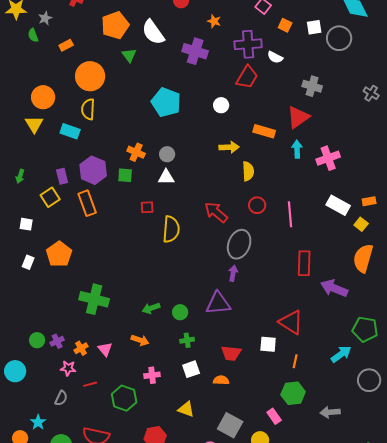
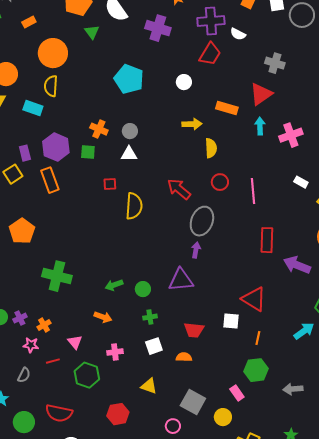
white rectangle: (338, 205) -> (301, 182), size x0.6
pink triangle: (105, 349) -> (75, 342), moved

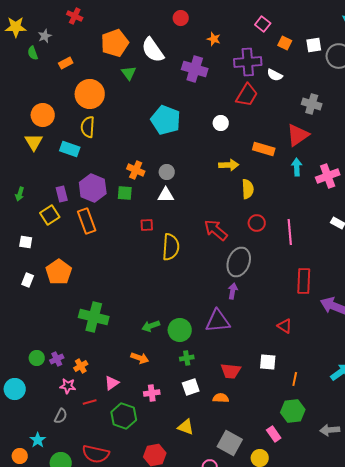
green circle: (143, 289) -> (180, 330), size x1.5
red triangle: (254, 299) -> (285, 326), moved, size x0.6
pink triangle: (75, 342) -> (112, 383), turned 35

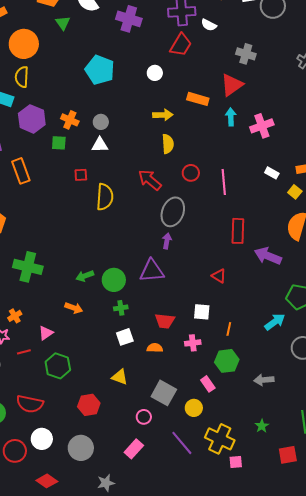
purple hexagon: (93, 188) -> (32, 119), moved
yellow semicircle: (248, 189) -> (168, 144), moved
pink cross: (152, 393) -> (193, 343), moved

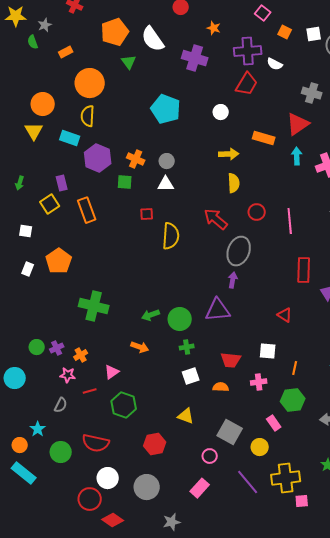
yellow cross: (220, 439) -> (286, 478), turned -32
red circle: (15, 451) -> (90, 499), moved

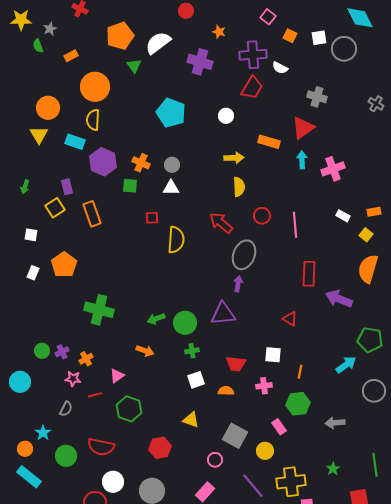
white semicircle: (153, 39) -> (158, 43), turned 88

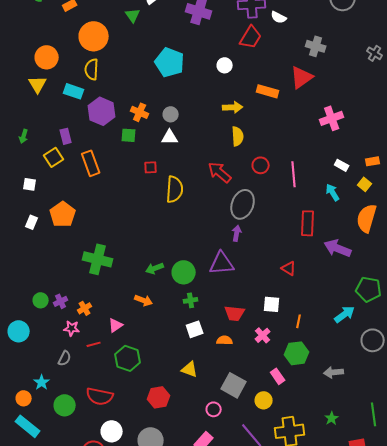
cyan arrow: (302, 160) -> (333, 192), moved, turned -30
pink cross: (264, 386) -> (263, 335), turned -35

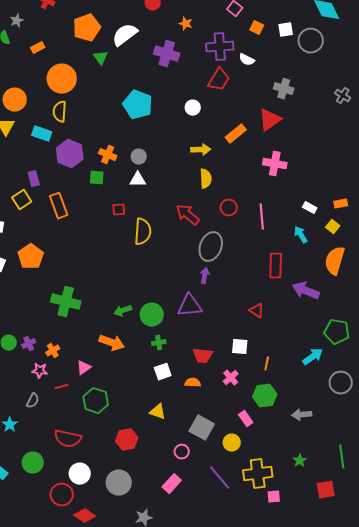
orange rectangle: (268, 91) -> (236, 134), turned -55
pink cross: (332, 118) -> (275, 164), moved, turned 30
orange arrow: (144, 300) -> (112, 343), size x1.4
green circle: (65, 405) -> (33, 463), moved

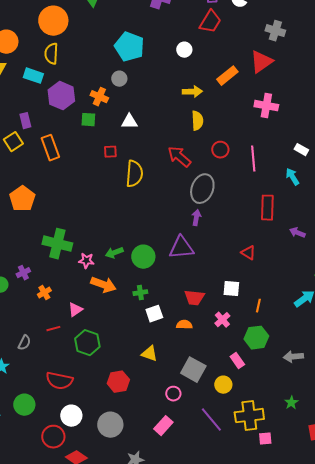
gray circle: (139, 157) -> (119, 79), moved
purple arrow: (306, 291) -> (297, 233), size x0.6
green cross: (159, 343) -> (140, 293), moved
purple cross: (29, 344) -> (23, 273), moved
pink star: (40, 371) -> (86, 261), moved

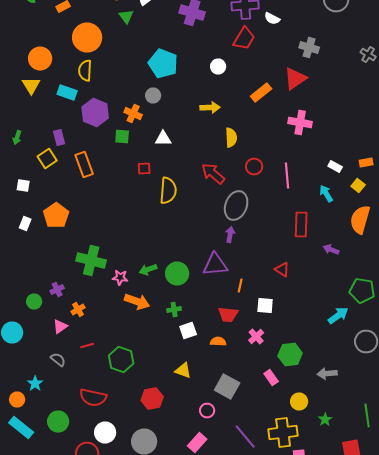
yellow arrow: (192, 92) -> (210, 108), moved
orange line: (258, 306) -> (240, 286), moved
pink triangle: (75, 310) -> (60, 326), moved
gray semicircle: (24, 343) -> (58, 360), turned -77
yellow circle: (223, 385) -> (299, 402), moved

